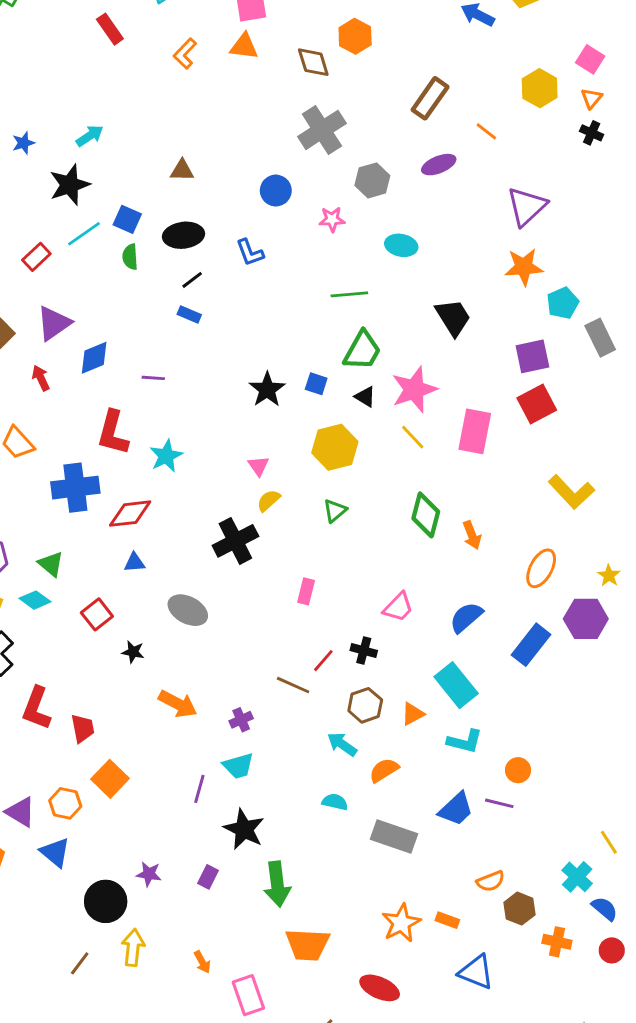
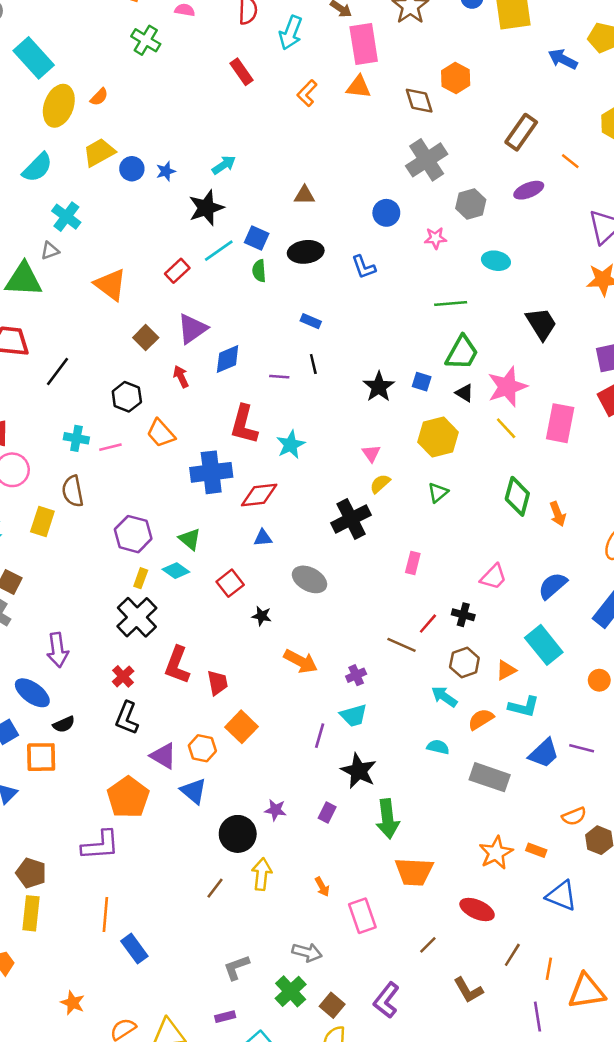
black line: (192, 280) -> (313, 364), moved, turned -66
cyan L-shape: (465, 741) -> (524, 707), moved
orange circle: (518, 770) -> (599, 680), moved

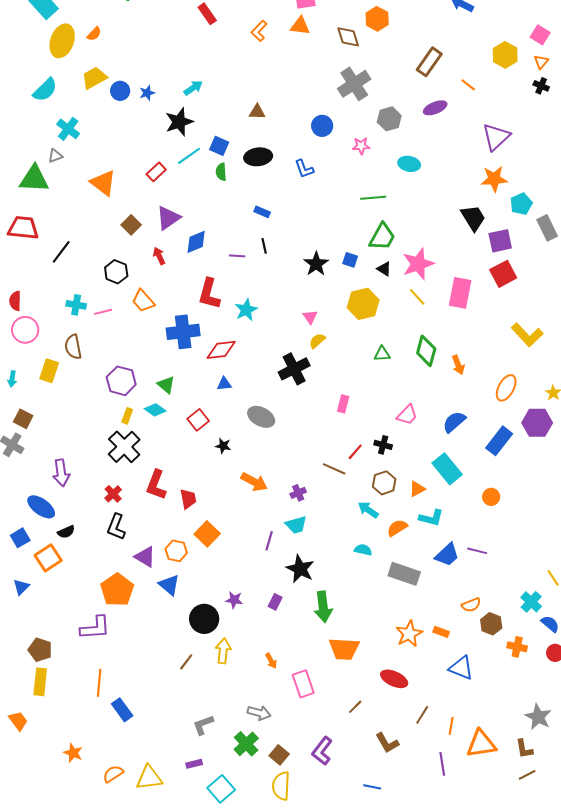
black trapezoid: (541, 324) -> (473, 218), moved
green triangle: (438, 493) -> (382, 354), moved, turned 36
orange square: (41, 757) -> (48, 558), turned -32

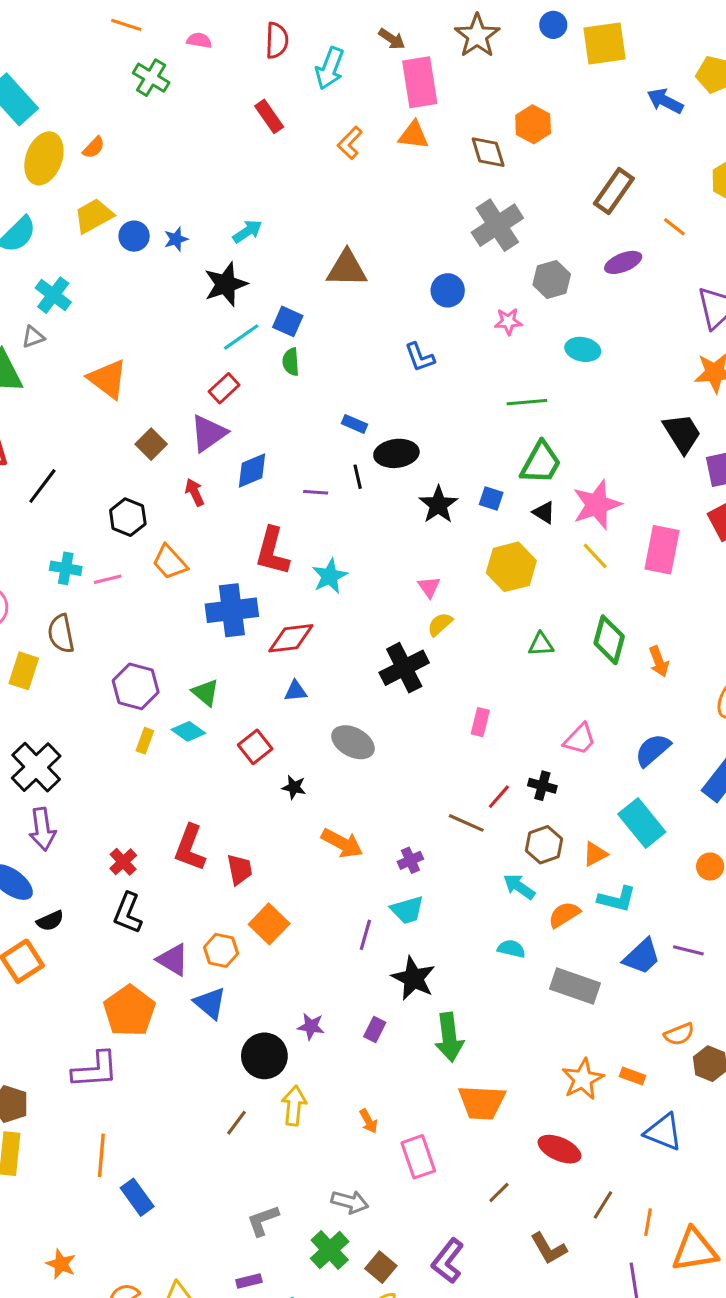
brown triangle: (257, 112) -> (347, 269), size x1.6
black ellipse: (258, 157) -> (396, 453), moved
red rectangle: (156, 172) -> (224, 388), moved
black cross: (124, 447) -> (36, 767), moved

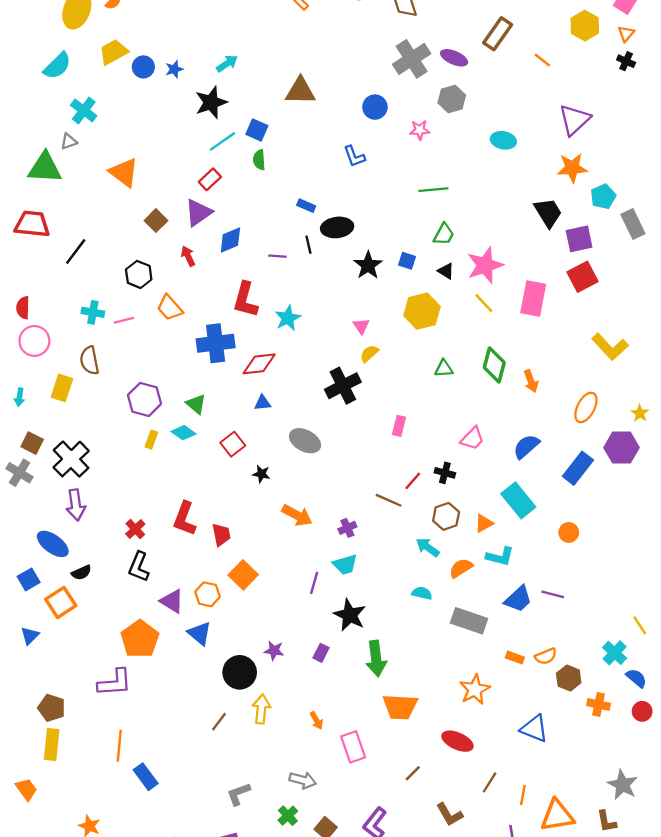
purple ellipse: (623, 262) -> (454, 58), moved, turned 45
cyan ellipse: (583, 349) -> (503, 140), moved
green trapezoid: (541, 463) -> (444, 234), size x0.7
orange rectangle: (632, 1076) -> (515, 657), moved
green cross: (330, 1250) -> (288, 816), size x0.7

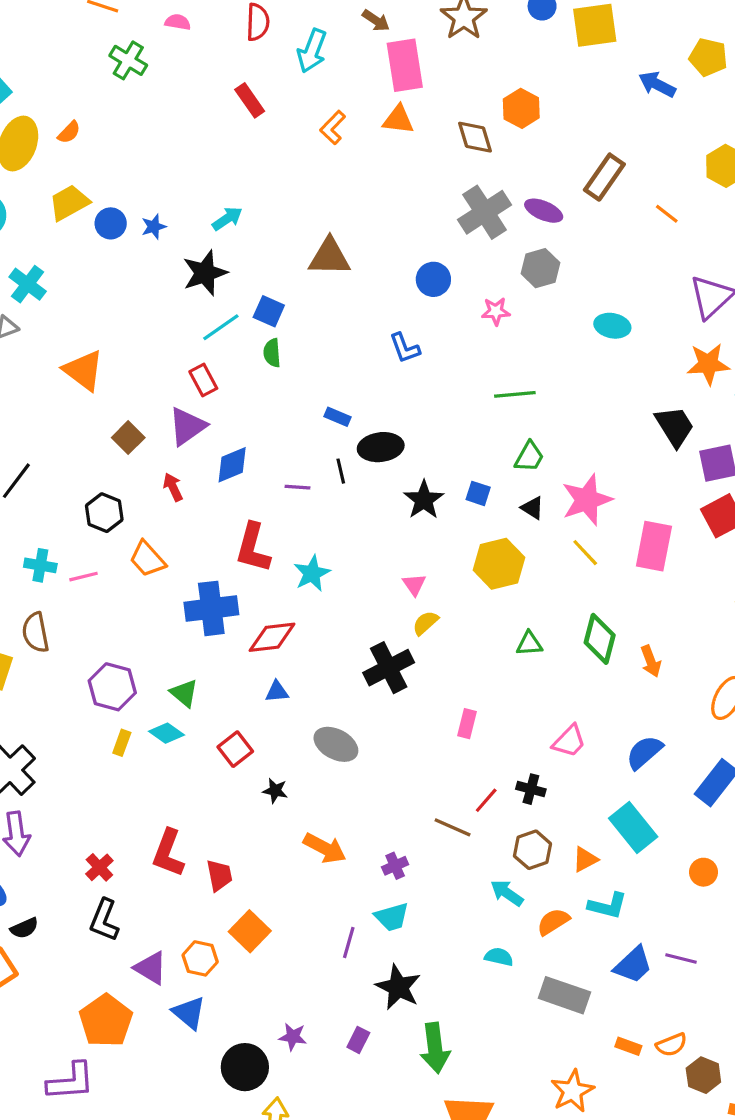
red rectangle: (210, 179) -> (203, 380), turned -75

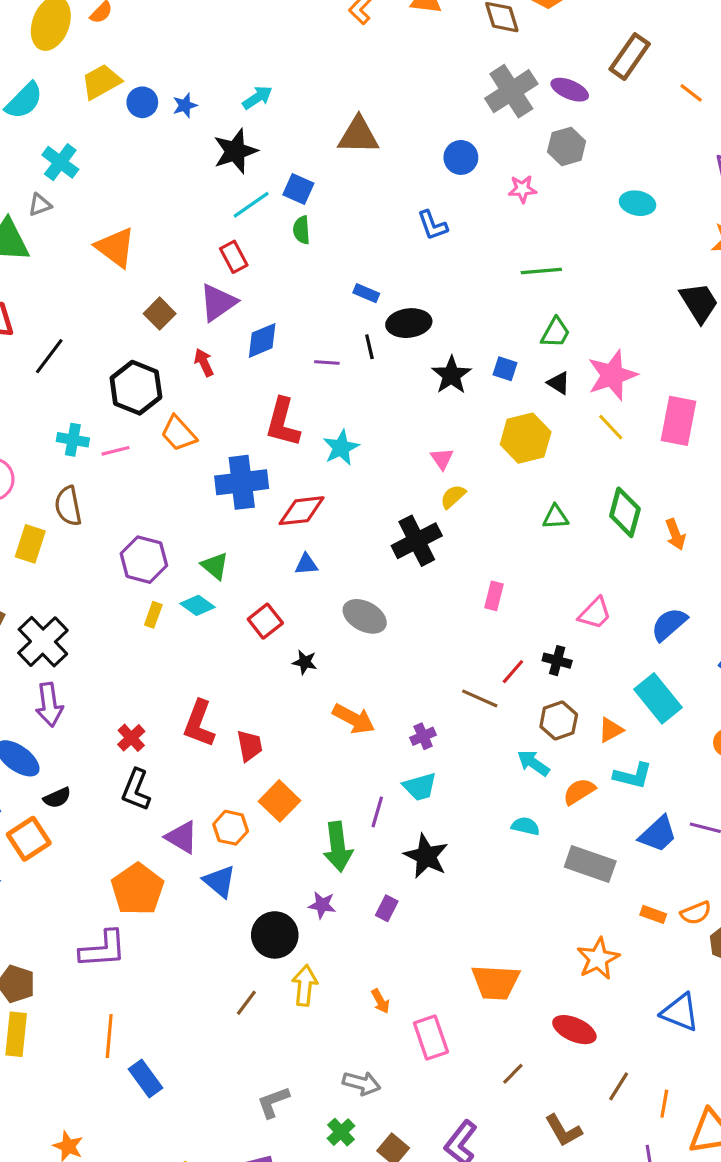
black hexagon: (104, 513) -> (136, 388), size x1.4
green arrow: (435, 1048) -> (338, 847), moved

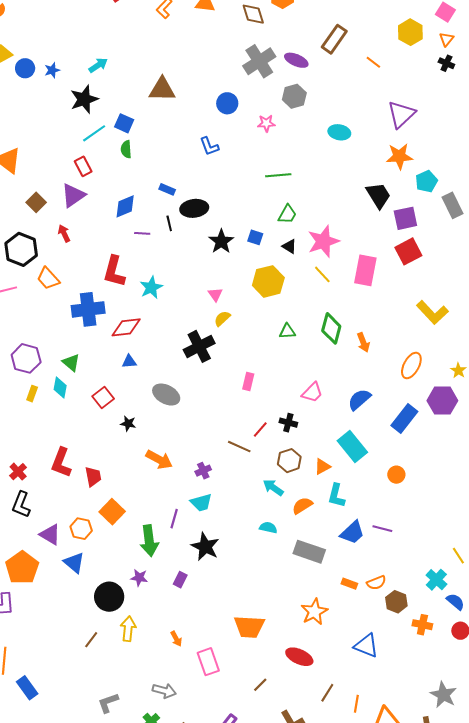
blue diamond: (262, 340) -> (125, 206), moved
cyan diamond: (197, 605) -> (60, 388), turned 65
cyan L-shape: (633, 776) -> (336, 496), turned 90

